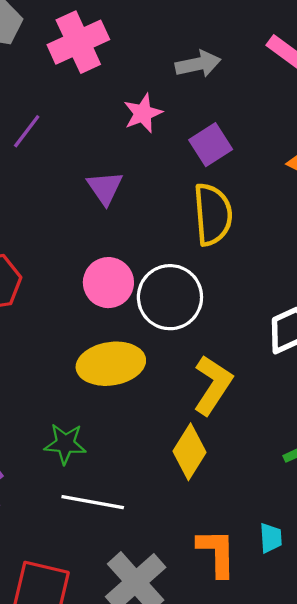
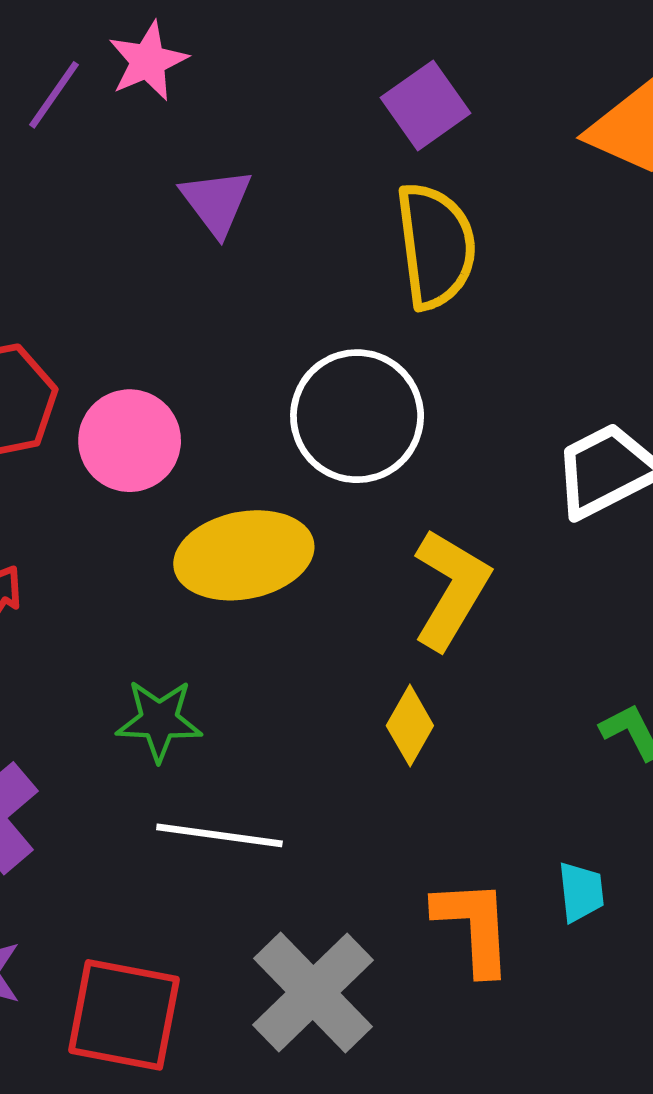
pink star: (143, 113) -> (148, 61), moved
pink circle: (108, 283) -> (130, 441), moved
yellow diamond: (190, 452) -> (410, 726), size x0.7

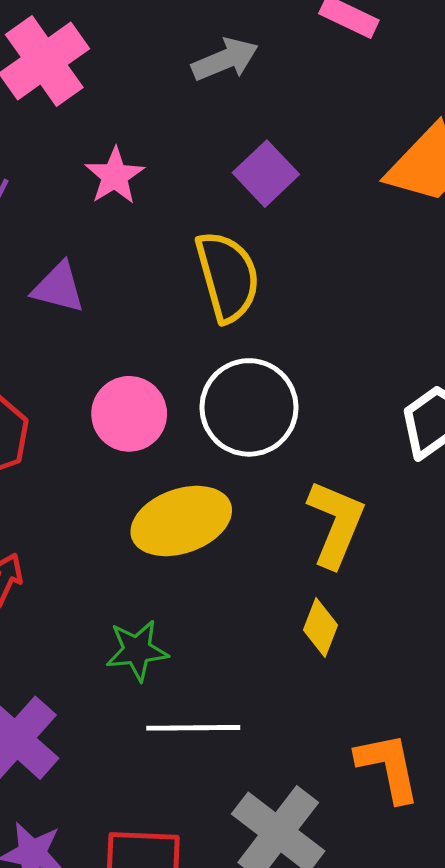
pink star: (148, 61) -> (115, 176), moved
purple triangle: (216, 202) -> (58, 287), moved, turned -30
yellow semicircle: (436, 246) -> (227, 276), moved
pink circle: (130, 441) -> (129, 414), moved

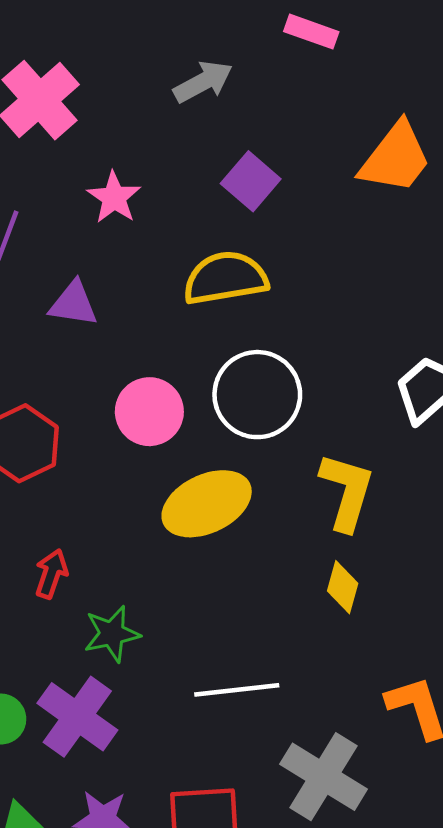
yellow semicircle: (227, 276) -> (226, 278), turned -78
green star: (137, 650) -> (112, 634), moved

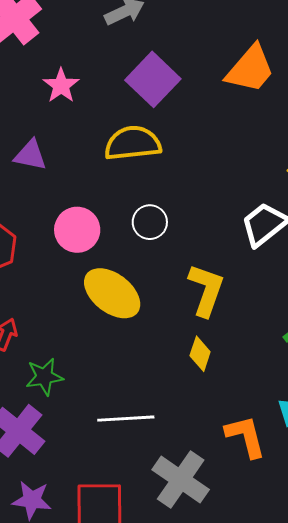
purple square: (251, 181) -> (153, 79), size x1.4
white circle: (257, 395) -> (150, 222), size x0.6
yellow ellipse: (207, 504) -> (112, 293), turned 60

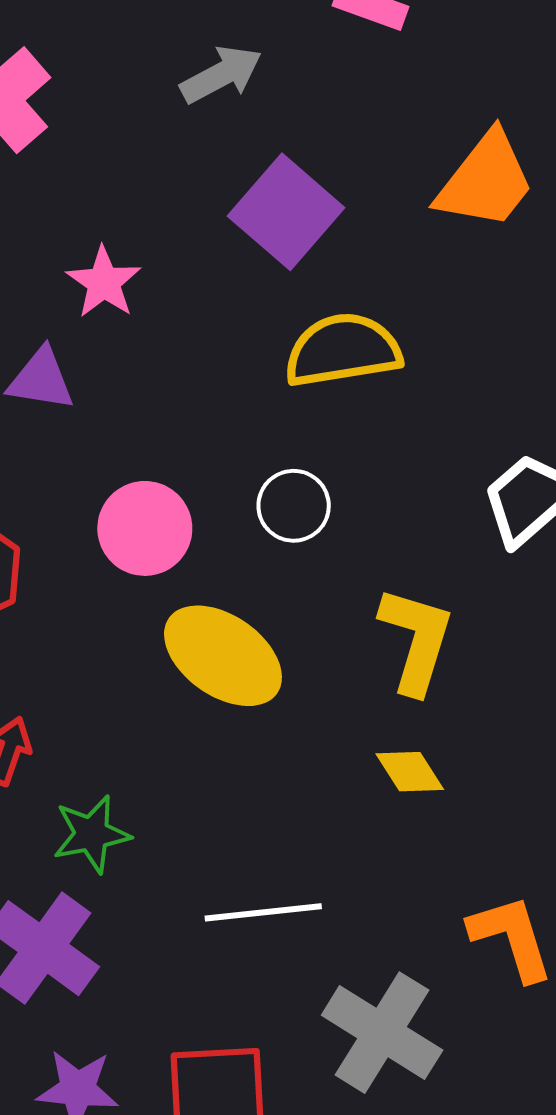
pink star: (61, 86) -> (104, 282), moved
yellow semicircle: (133, 143) -> (343, 350), moved
yellow diamond: (200, 354) -> (410, 772), turned -48

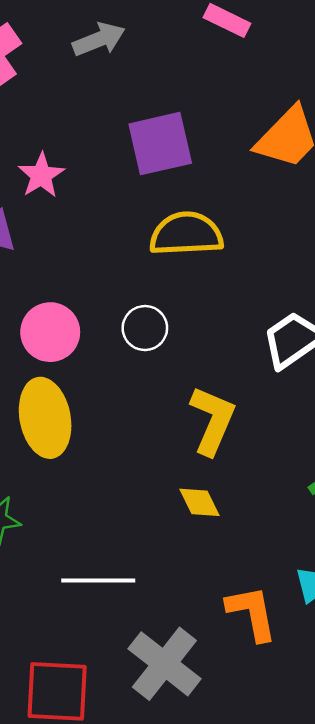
gray arrow: (221, 75) -> (99, 39), moved
purple square: (286, 212) -> (160, 144), turned 30
yellow ellipse: (223, 656) -> (45, 418), moved, turned 38

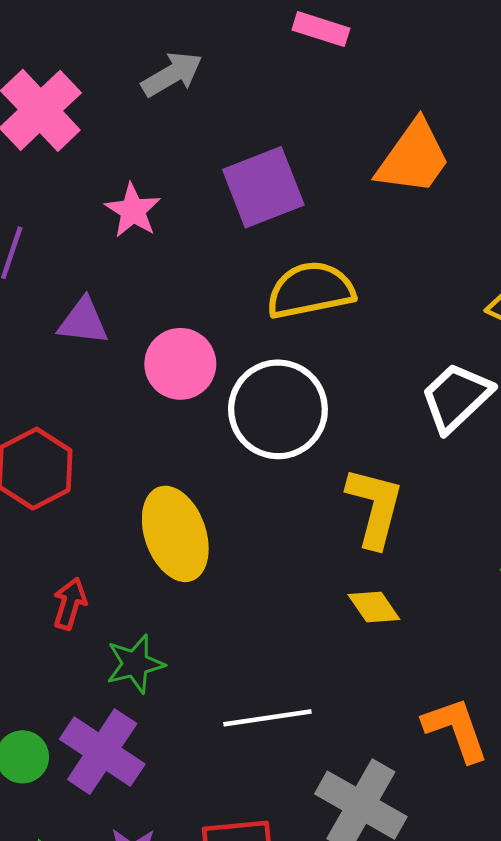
pink star: (41, 175) -> (133, 210), moved
white circle: (145, 328) -> (278, 409), size x1.8
pink circle: (50, 332) -> (180, 364), moved

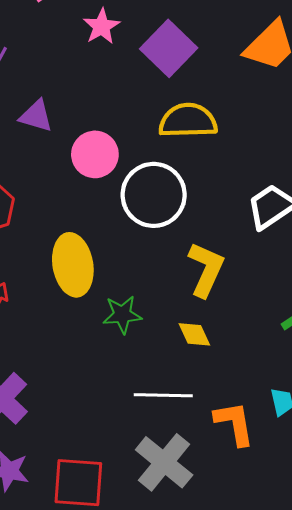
purple square: (263, 187) -> (169, 48), turned -34
pink star: (133, 210) -> (102, 26), moved
green star: (135, 664) -> (122, 315), moved
white line: (267, 718) -> (163, 395), moved

